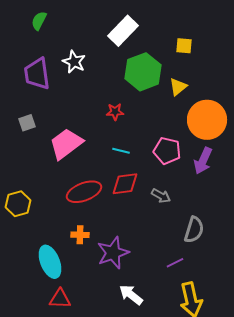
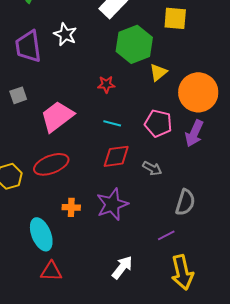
yellow square: (184, 46) -> (175, 18), size x1.4
yellow triangle: (178, 87) -> (158, 72), moved
red ellipse: (84, 192) -> (51, 164), moved
purple star: (113, 253) -> (112, 204), moved
white arrow: (131, 295) -> (122, 267), turned 90

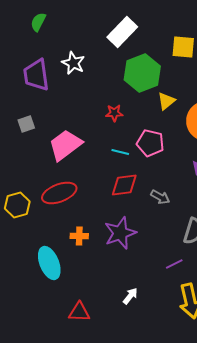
pink pentagon: (158, 123) -> (150, 143), moved
white arrow: (122, 267) -> (130, 296), size x0.7
red triangle: (51, 271) -> (79, 312), moved

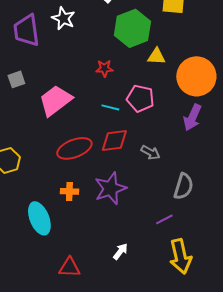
yellow triangle: (166, 101) -> (156, 56), turned 42
red ellipse: (59, 193) -> (74, 148), moved

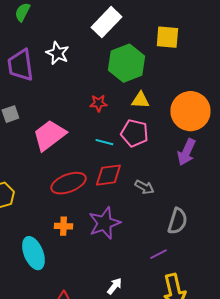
yellow triangle: (156, 56) -> (140, 100), moved

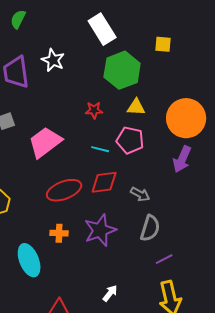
white rectangle: (106, 22) -> (102, 29), turned -76
yellow square: (167, 37) -> (163, 44), size x0.7
gray semicircle: (177, 221) -> (150, 228), moved
purple line: (158, 254) -> (164, 259), moved

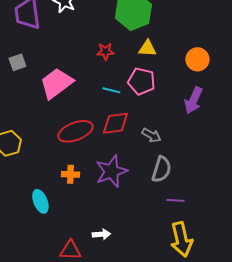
orange circle: (186, 118) -> (197, 59), size x0.6
purple line: (164, 259) -> (175, 200), turned 30
cyan ellipse: (29, 260) -> (40, 201), size x0.7
white arrow: (110, 293) -> (101, 234), moved, turned 48

